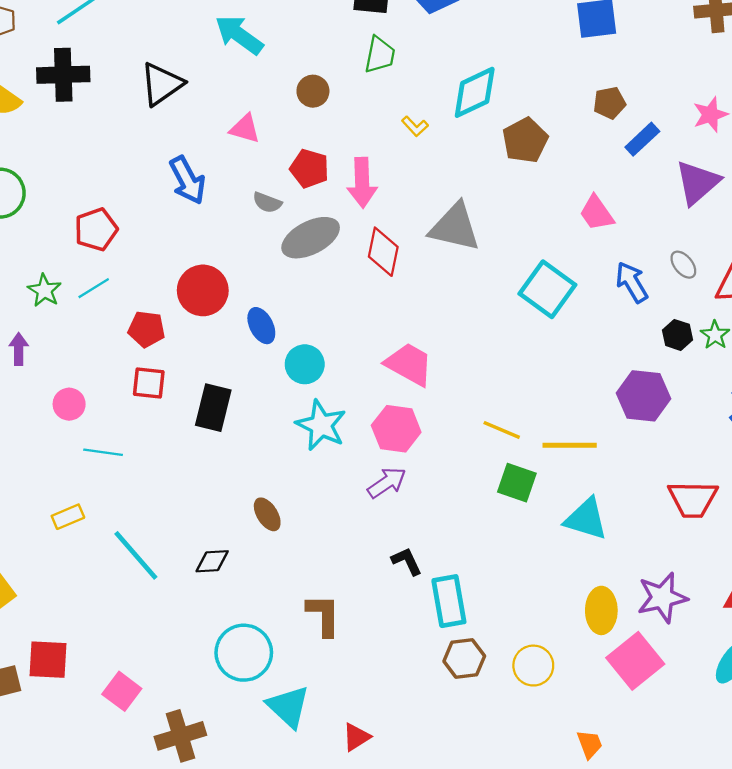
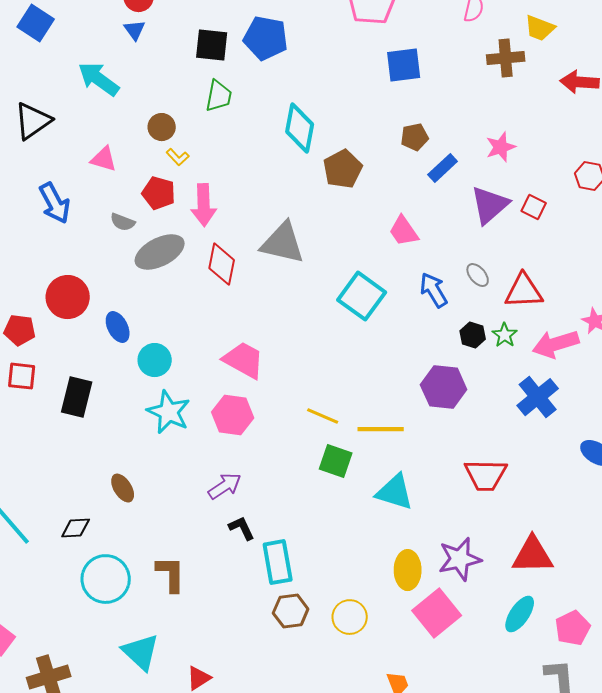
cyan diamond: (475, 92) -> (300, 128), turned -54
yellow L-shape: (415, 126) -> (178, 157), moved
purple arrow: (387, 483) -> (225, 486), moved
cyan circle: (244, 653) -> (106, 579), moved

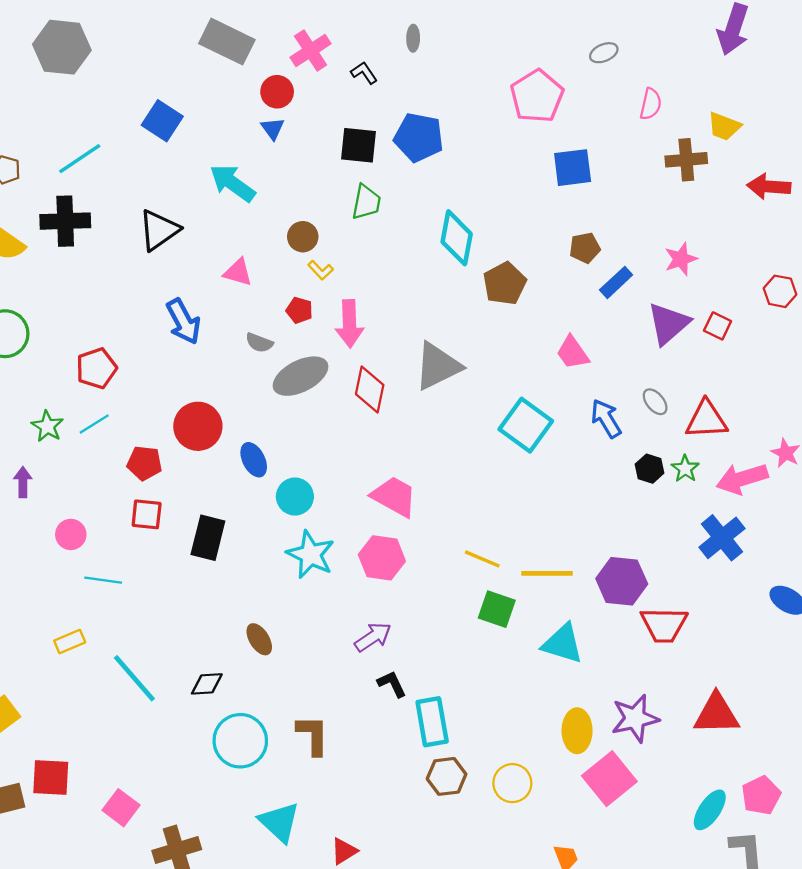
red pentagon: (159, 193) -> (299, 310), size x0.7
gray triangle: (283, 243) -> (438, 366), turned -39
purple hexagon: (444, 387) -> (622, 581), moved
cyan ellipse: (520, 614) -> (710, 810), moved

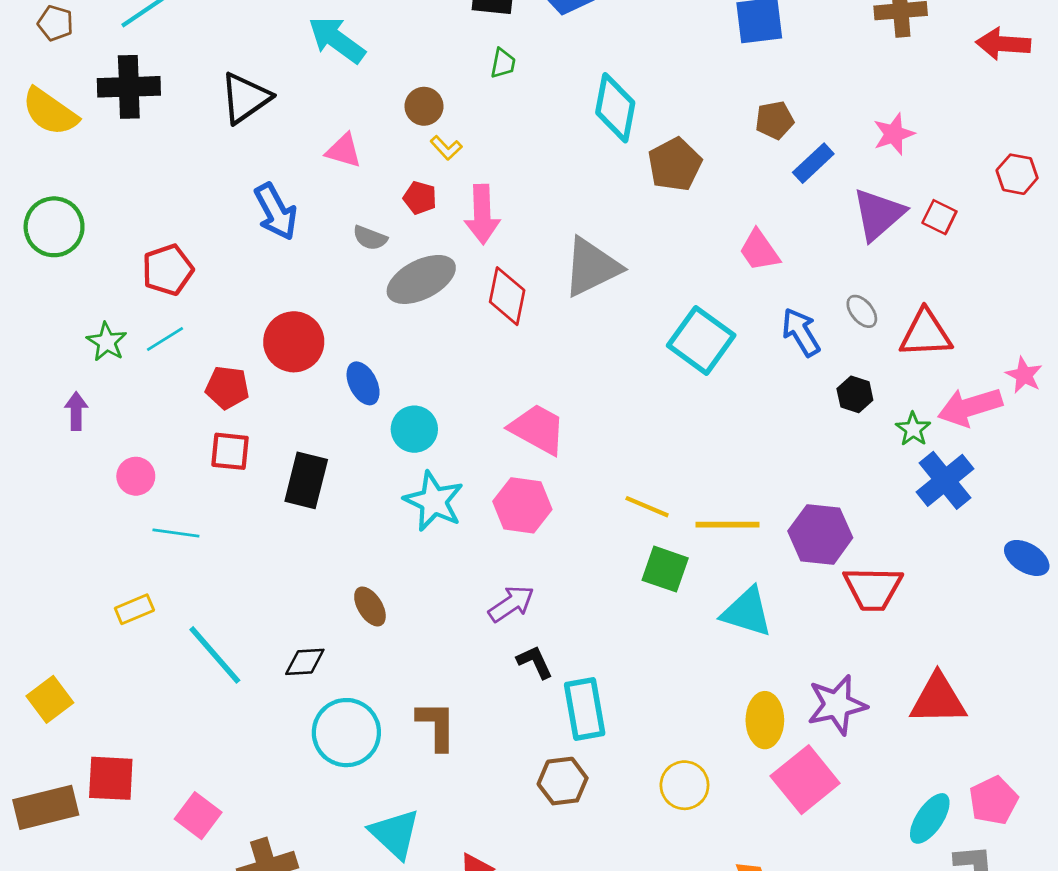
green trapezoid: (366, 202) -> (503, 63), size x0.7
green star: (685, 469) -> (913, 429), moved
brown hexagon: (447, 776) -> (563, 781), moved

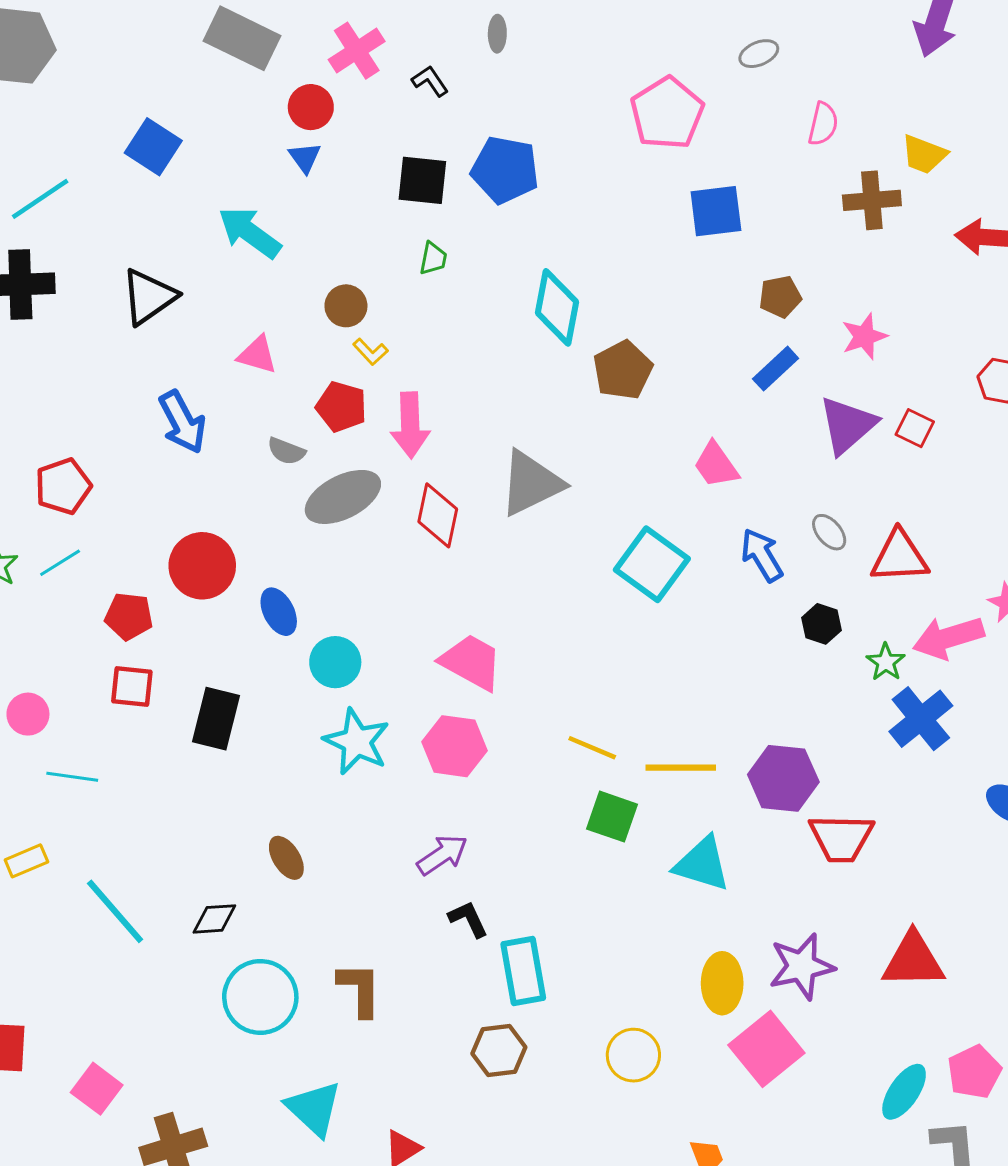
brown pentagon: (775, 120) -> (780, 297), moved
red pentagon: (420, 198) -> (341, 407), size x1.4

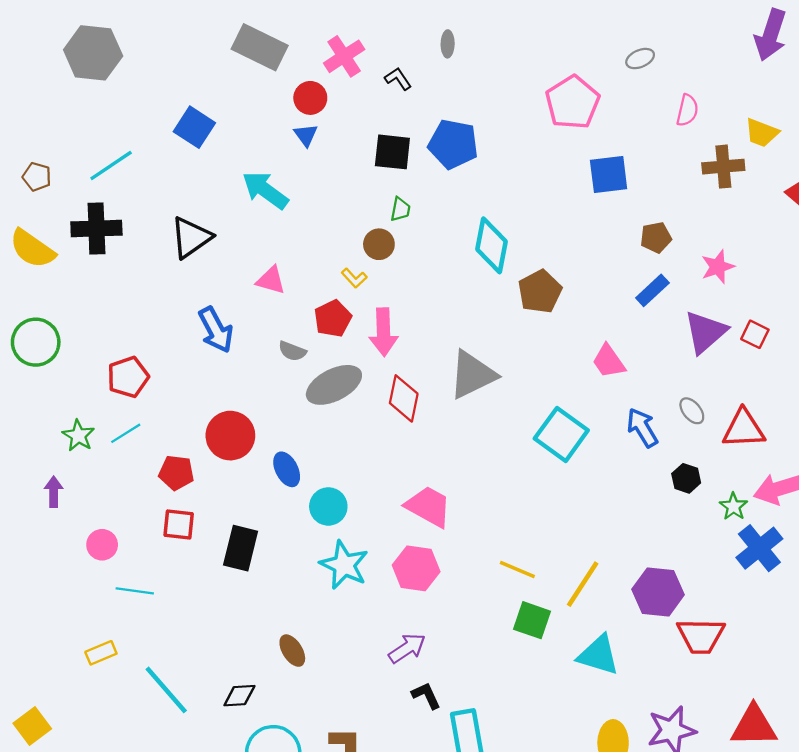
brown circle: (346, 306) -> (379, 244), moved
red pentagon: (341, 407) -> (333, 319), turned 30
yellow line: (681, 768) -> (583, 584), turned -57

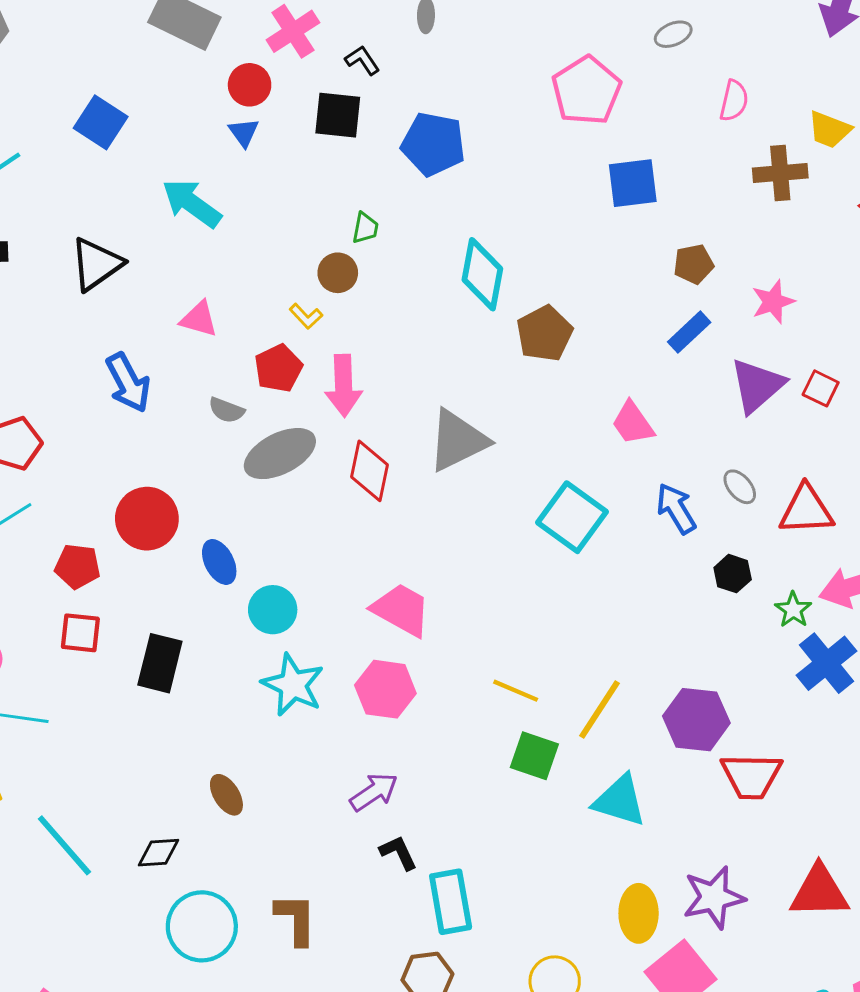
black square: (392, 152) -> (338, 115), moved

